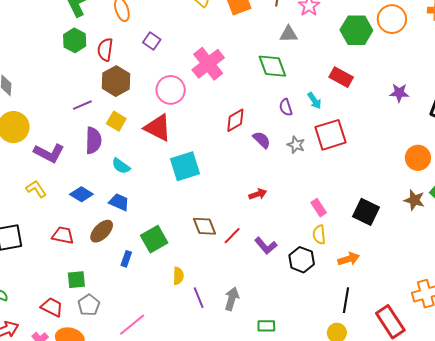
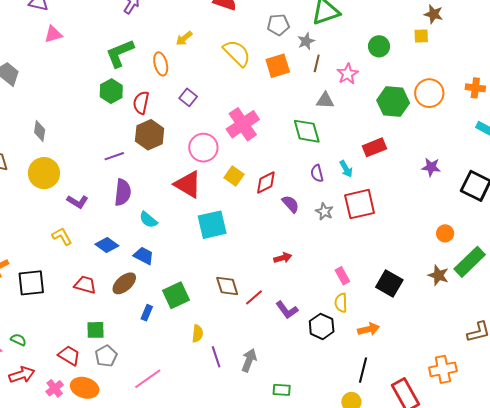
red rectangle: (341, 77) -> (374, 147), turned -55
yellow square: (116, 121) -> (234, 176), moved
purple L-shape: (49, 153) -> (78, 202), size x0.7
orange circle: (418, 158) -> (445, 233), size x0.7

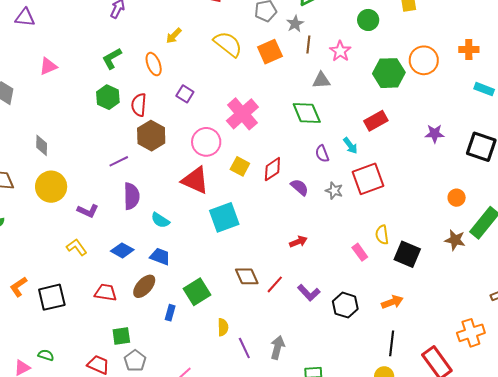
pink triangle: (53, 34) -> (48, 66), moved
green L-shape: (120, 53) -> (112, 58), size x0.7
yellow semicircle: (341, 303) -> (382, 235), moved

